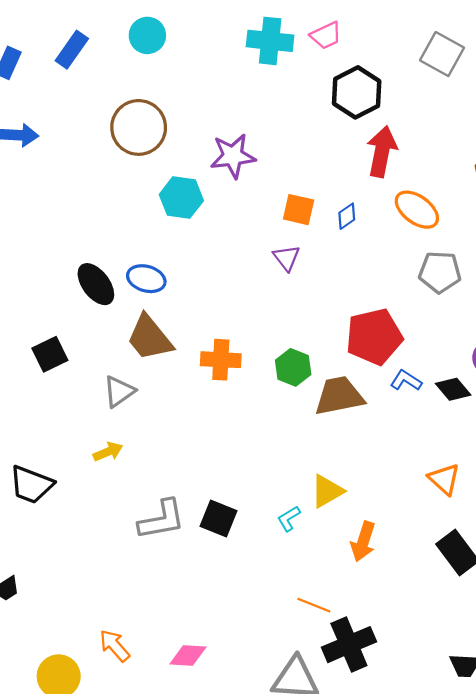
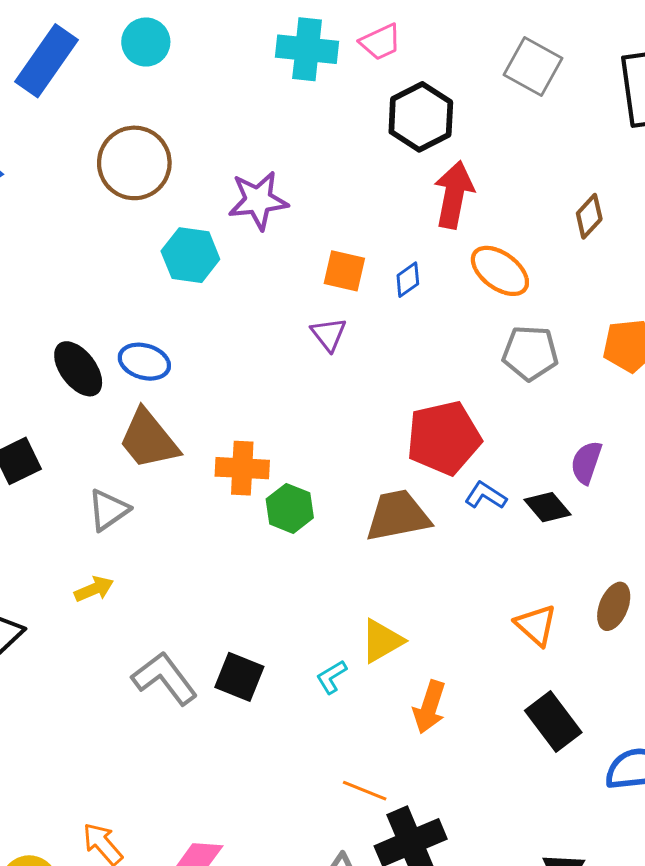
blue rectangle: (72, 50) -> (46, 61), size x1.4
green hexagon: (293, 367) -> (290, 508), moved
gray L-shape: (162, 520) -> (165, 678), turned -117

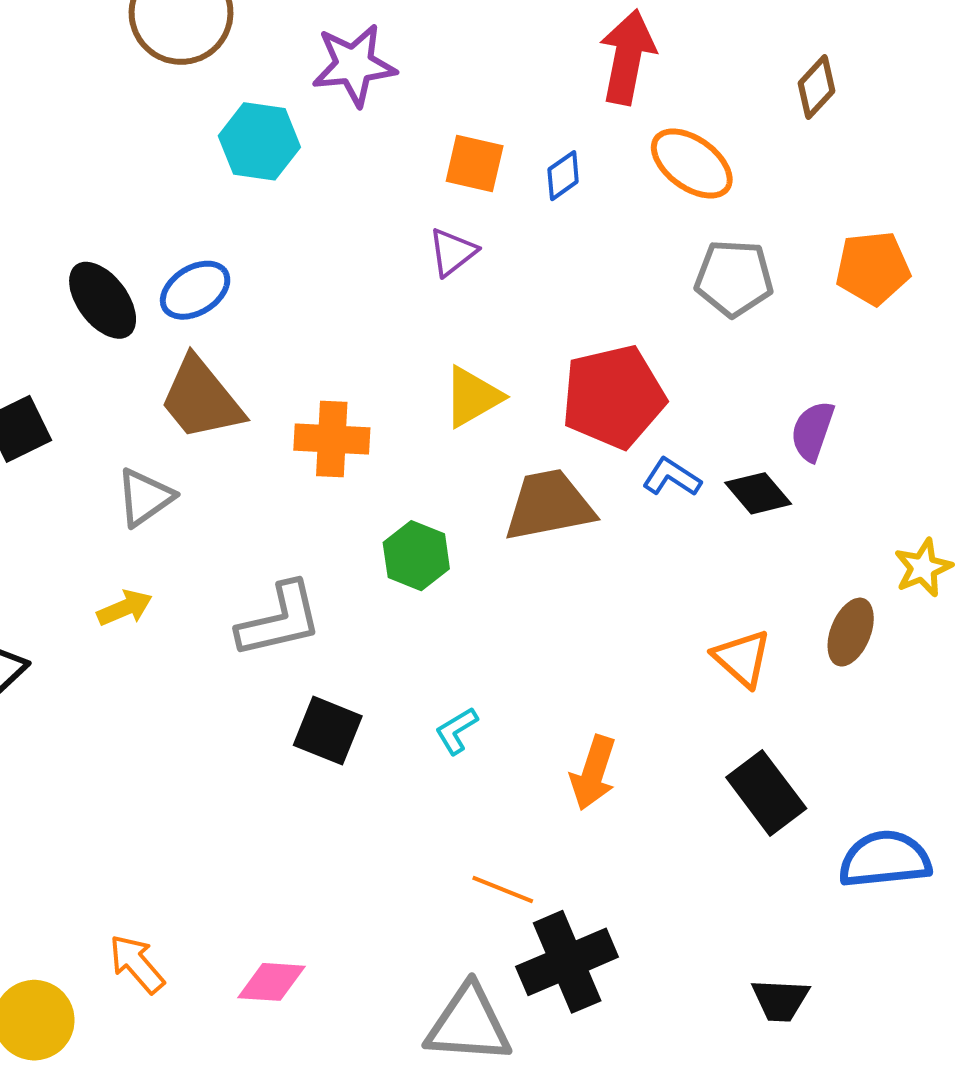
purple triangle: (329, 334) -> (452, 252), turned 30
blue ellipse: (144, 362) -> (195, 290), turned -48
green hexagon: (290, 508) -> (416, 556), moved
yellow triangle: (382, 641) -> (473, 397), moved
gray L-shape: (165, 678) -> (280, 620), moved, turned 114

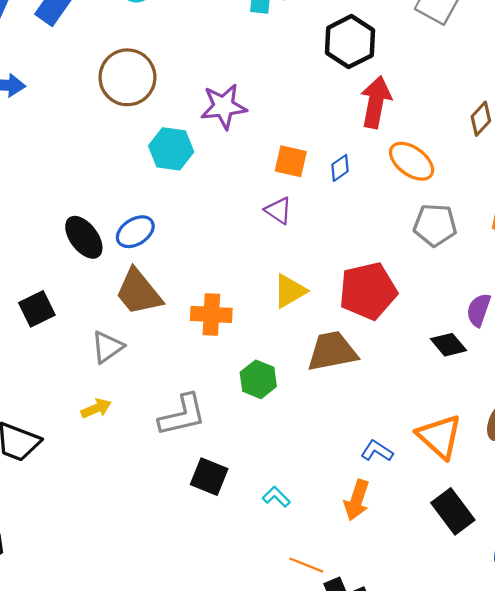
purple triangle: (452, 252) -> (278, 210), turned -48
blue L-shape: (672, 477) -> (377, 451), moved
orange triangle: (742, 658) -> (440, 436), size x1.4
cyan L-shape: (456, 731) -> (276, 497), moved, turned 76

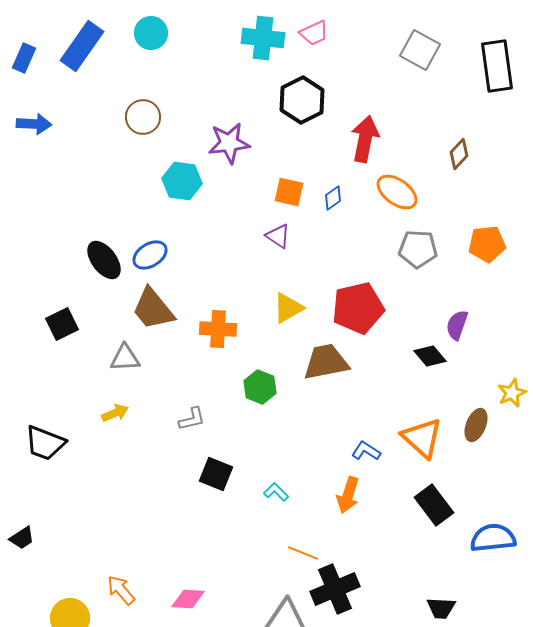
black hexagon: (350, 42) -> (302, 100), moved
brown circle: (127, 77) -> (143, 117), size x0.7
gray triangle: (107, 347) -> (125, 358), turned 32
gray L-shape: (182, 415) -> (192, 419), size x0.6

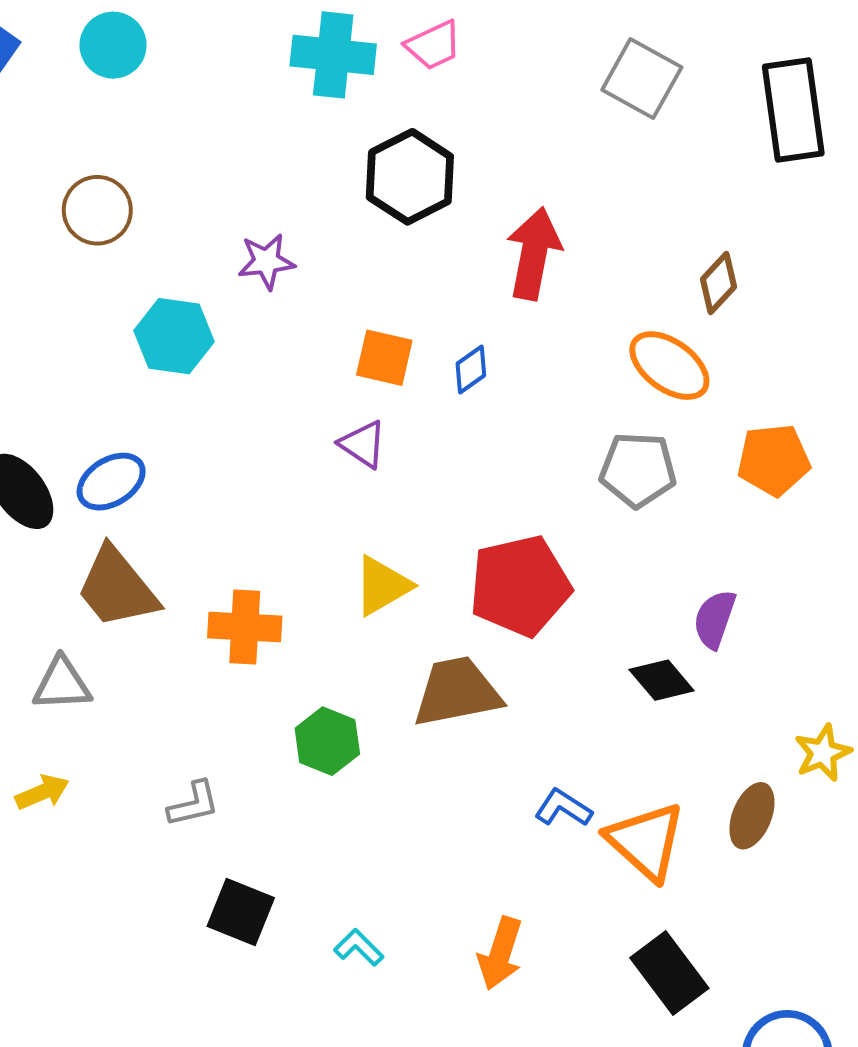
purple star: (229, 143) -> (266, 261), size x0.7
orange ellipse: (397, 192) -> (669, 366), moved
blue L-shape: (366, 451) -> (563, 808), moved

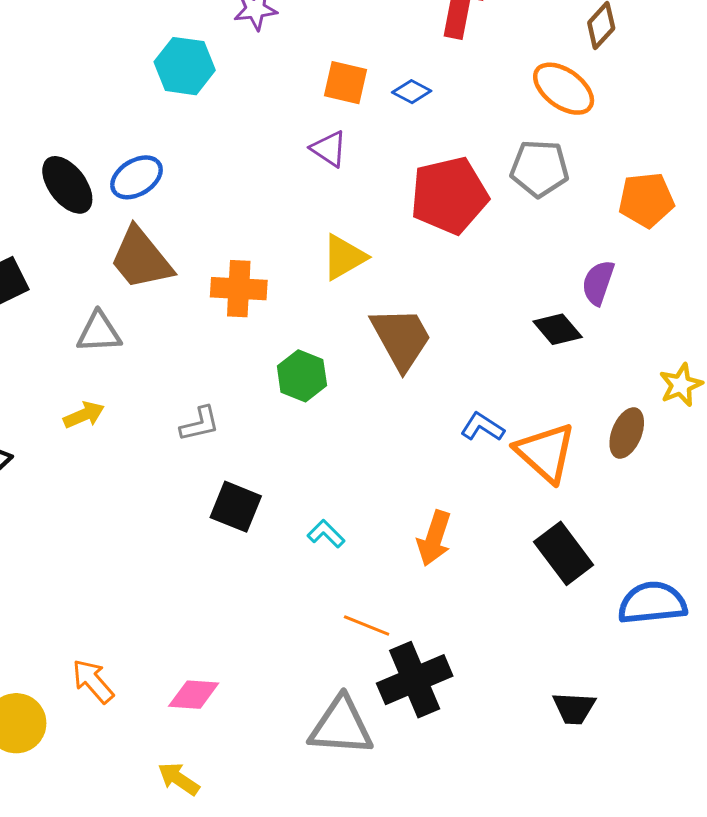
blue diamond: (471, 369) -> (412, 92), turned 63
orange pentagon: (774, 460) -> (646, 200), moved
red pentagon: (520, 586) -> (449, 195), moved
brown trapezoid: (457, 692) -> (401, 338), turned 72

